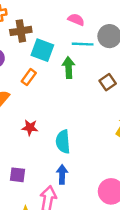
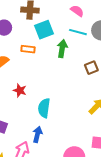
cyan square: (42, 50) -> (44, 30), turned 36
orange rectangle: (29, 77) -> (28, 49), turned 48

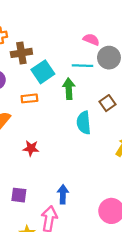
pink semicircle: (77, 11) -> (91, 40), moved
cyan semicircle: (44, 108) -> (84, 123), moved

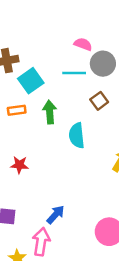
green arrow: (69, 89) -> (50, 112), moved
brown square: (107, 103) -> (99, 101), moved
blue arrow: (63, 194) -> (56, 215), turned 42

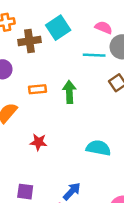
cyan square: (31, 81) -> (58, 28), moved
cyan semicircle: (77, 136) -> (98, 148), moved, turned 105

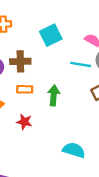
brown cross: (29, 41) -> (20, 61), moved
red star: (38, 142) -> (24, 122), moved

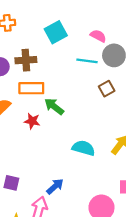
orange rectangle: (25, 89) -> (31, 88), size x1.5
green arrow: (54, 95) -> (54, 106), moved, turned -54

